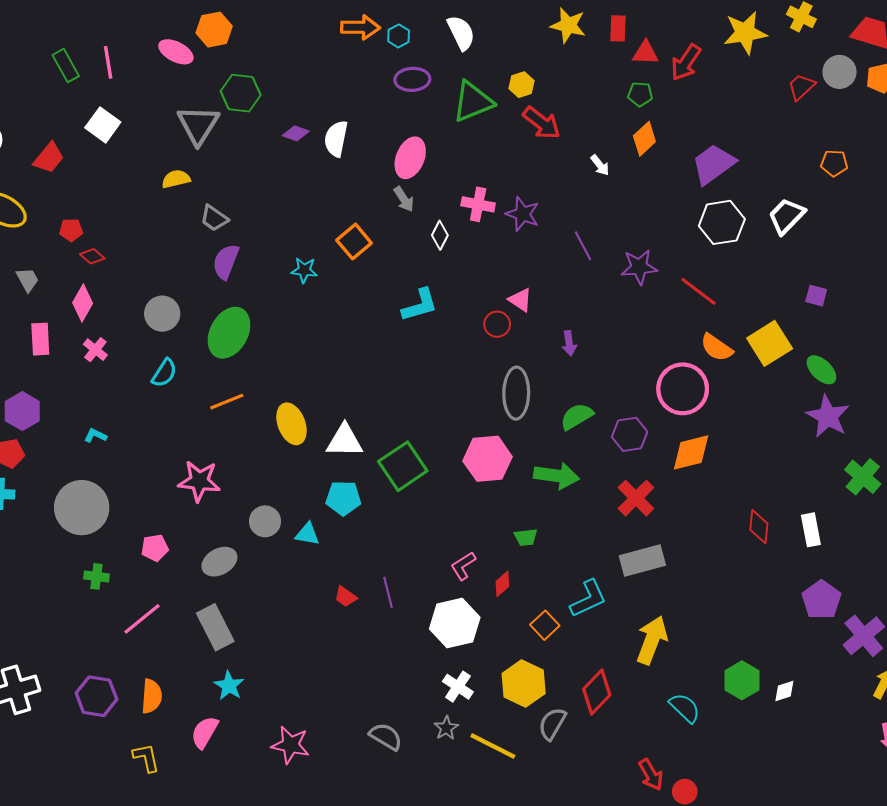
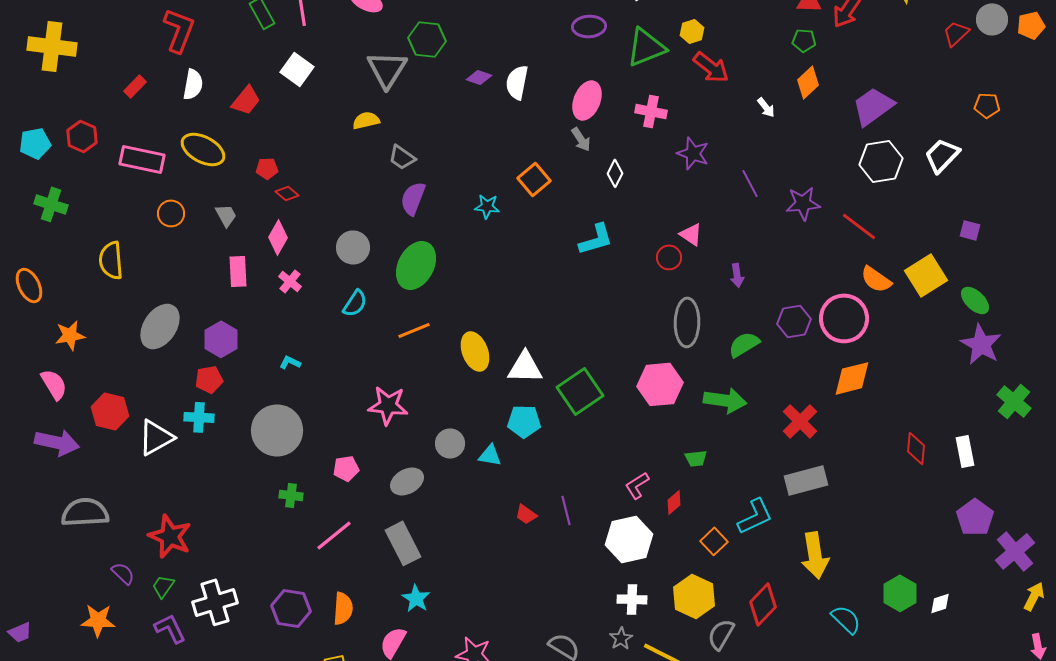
pink cross: (478, 204) -> (651, 111), moved
purple hexagon: (630, 434) -> (794, 321), moved
yellow arrow: (652, 640) -> (815, 555), turned 150
white cross: (458, 687) -> (632, 599), turned -32

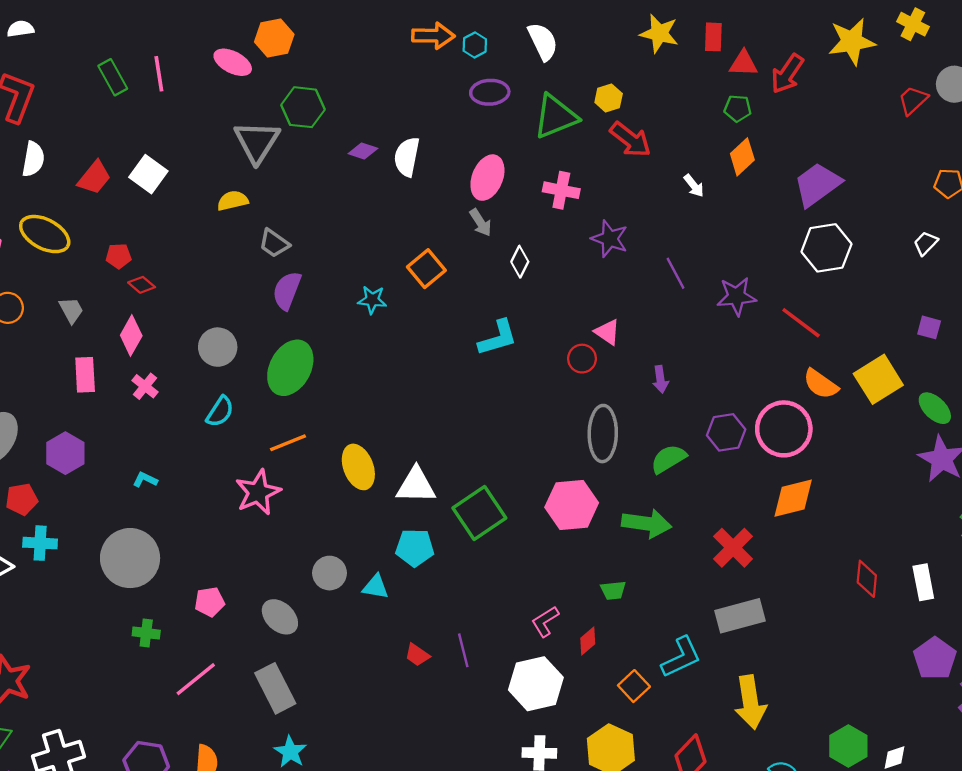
white square: (297, 69) -> (148, 174), moved
white trapezoid: (942, 155) -> (926, 243), moved, size x0.6
red pentagon: (209, 379) -> (22, 499), moved
pink star: (388, 405) -> (258, 492), moved, turned -30
gray ellipse: (407, 481) -> (280, 617), turned 72

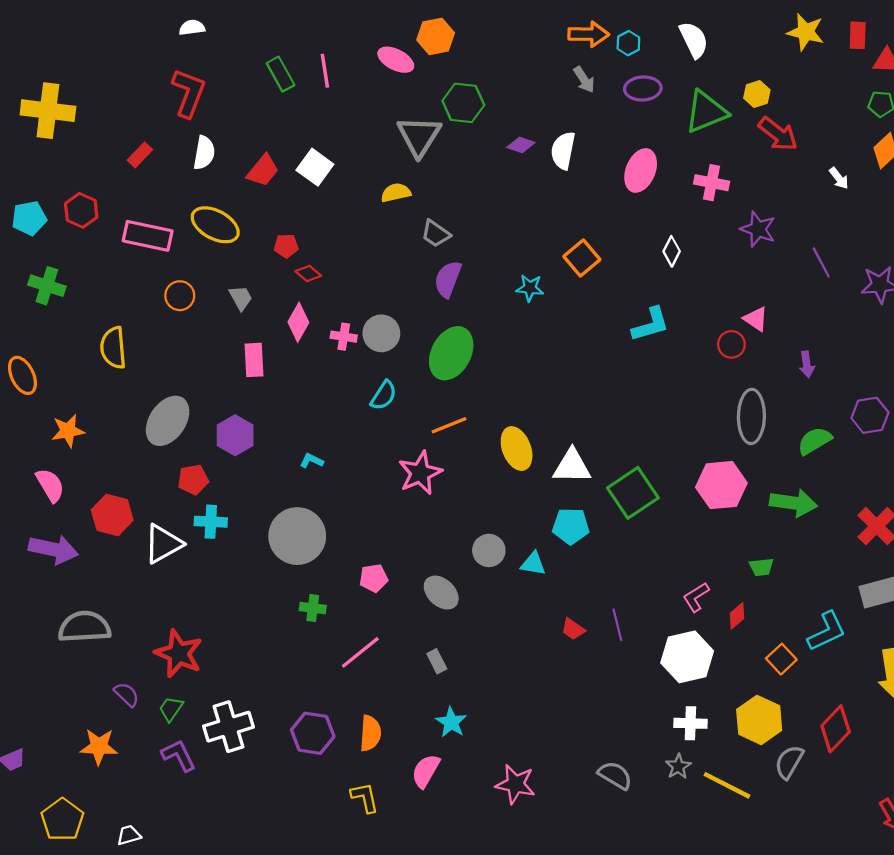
gray arrow: (481, 223) -> (584, 80), moved
pink cross: (145, 386) -> (344, 337), moved, turned -30
gray rectangle: (275, 688) -> (437, 661), size x0.5

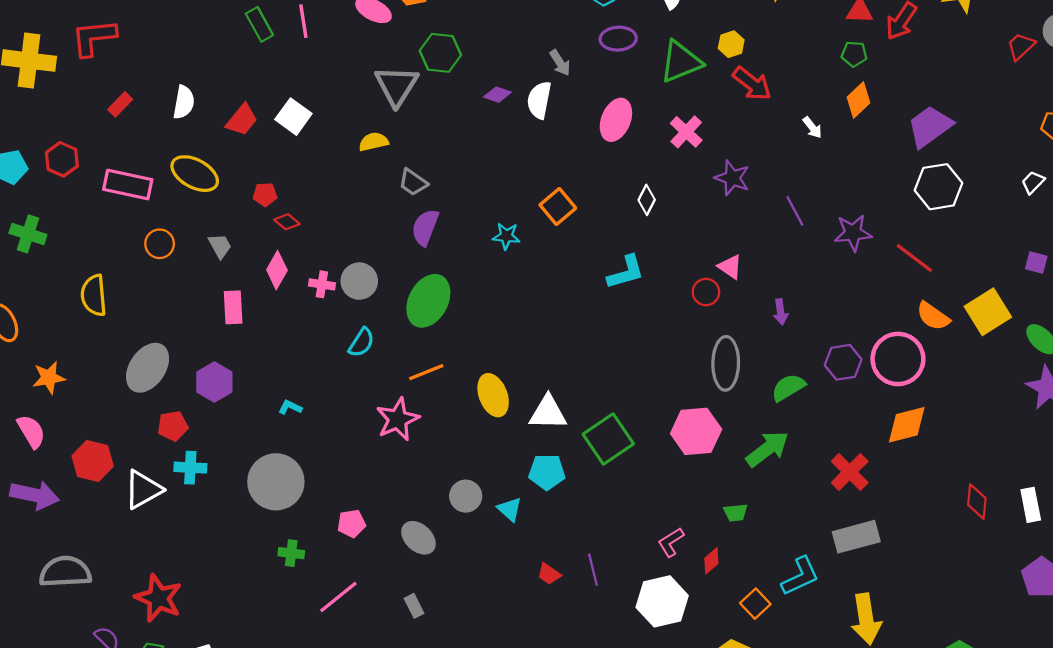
gray arrow: (584, 80) -> (560, 63), moved
red L-shape: (189, 93) -> (94, 38), moved, turned -117
pink cross: (712, 183) -> (686, 132), turned 32
green arrow: (793, 503) -> (767, 449), turned -45
cyan triangle: (533, 564) -> (510, 509), turned 32

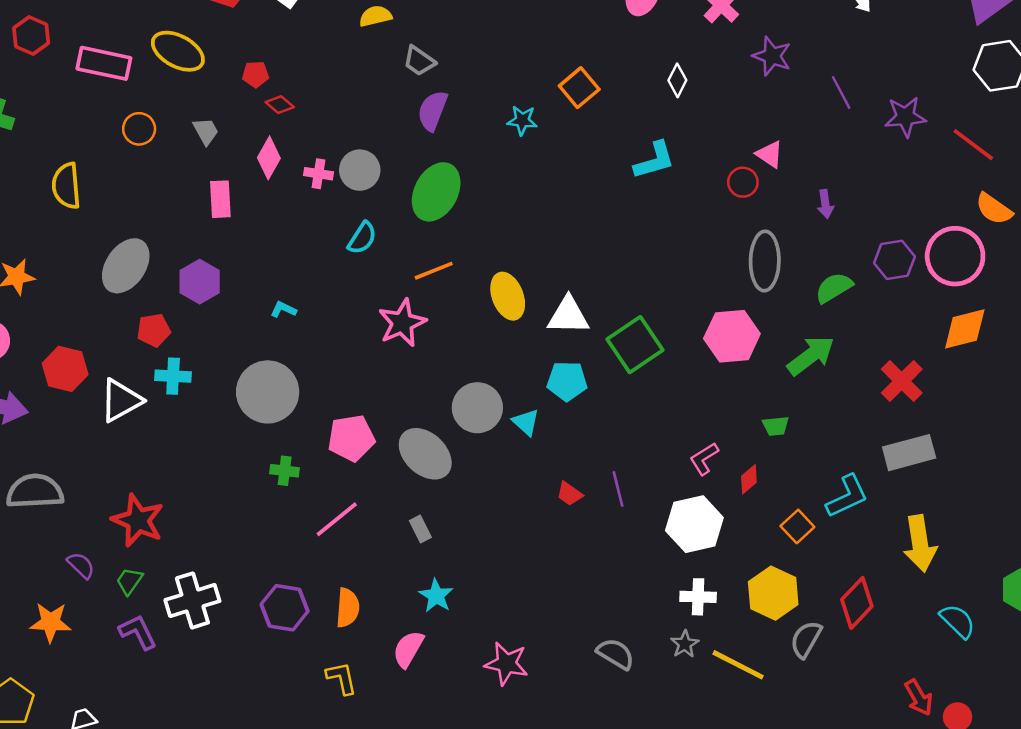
gray circle: (466, 496) -> (477, 408), size x1.4
pink pentagon: (352, 524) -> (351, 438), size x1.5
gray ellipse: (419, 538) -> (425, 454), size x1.4

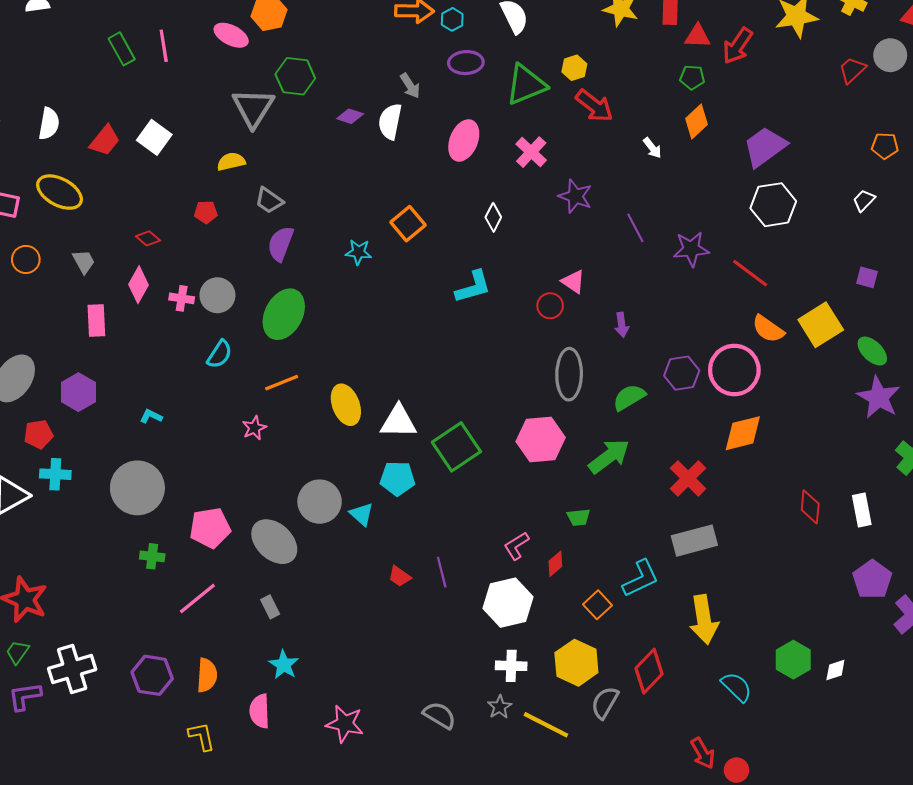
red pentagon: (255, 74) -> (206, 212), moved
pink star: (402, 323) -> (254, 428), size x0.6
purple L-shape: (138, 632) -> (25, 696), turned -72
pink semicircle: (408, 649) -> (260, 711), turned -32

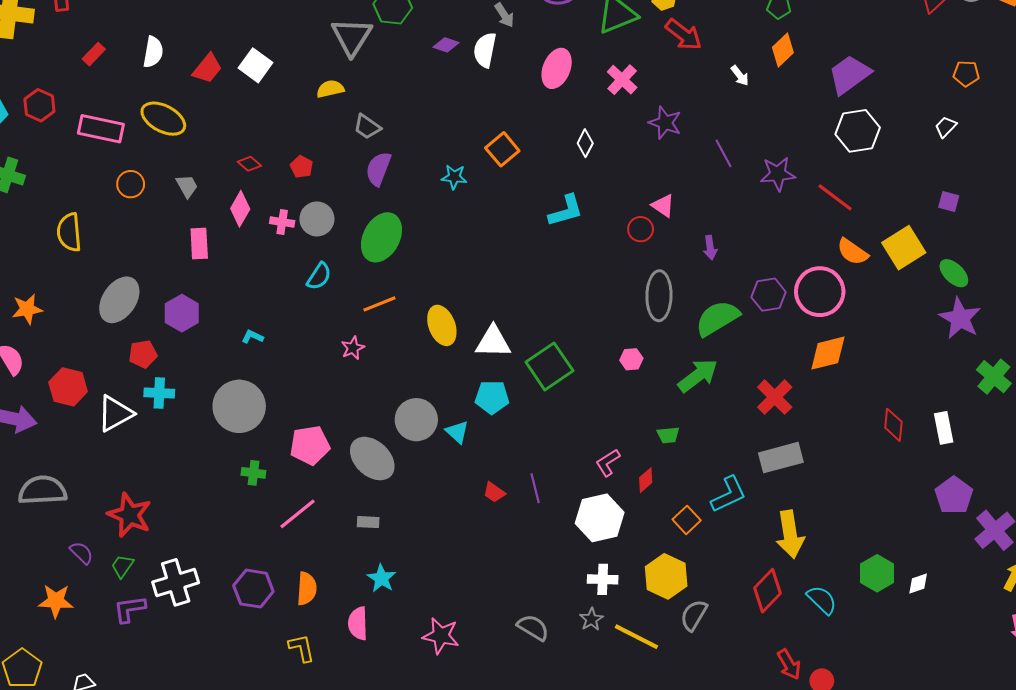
red pentagon: (206, 212) -> (302, 167), moved, turned 30
green semicircle: (629, 397) -> (717, 318), size x1.4
pink hexagon: (541, 439) -> (631, 359), size x0.5
gray rectangle: (270, 607) -> (368, 522), turned -60
red diamond: (649, 671) -> (768, 591), moved

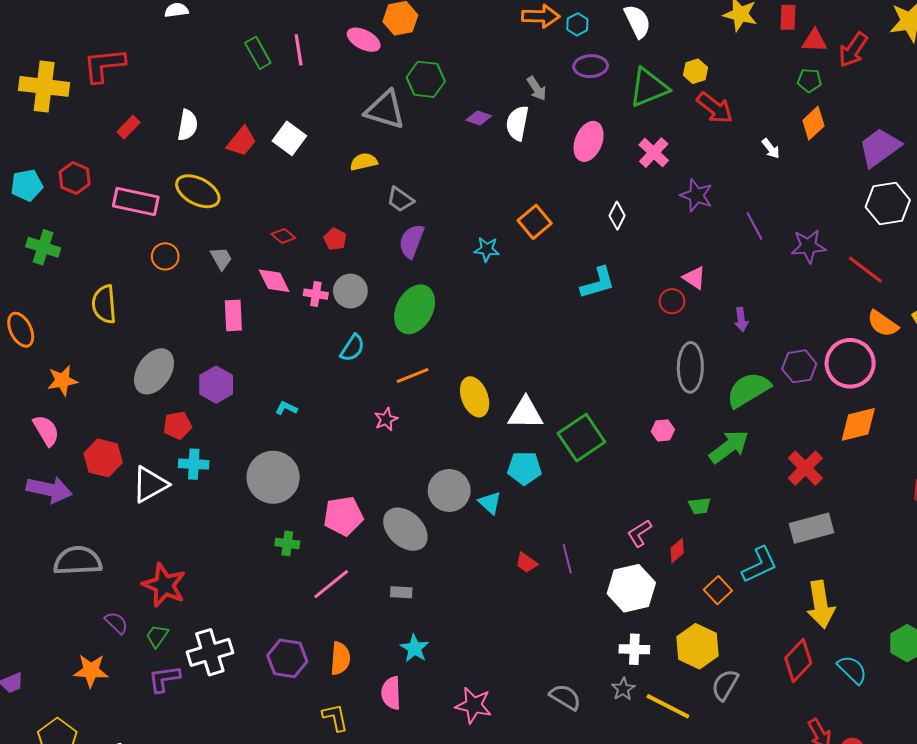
gray triangle: (352, 37) -> (385, 110), turned -45
pink diamond: (240, 209) -> (274, 281), turned -56

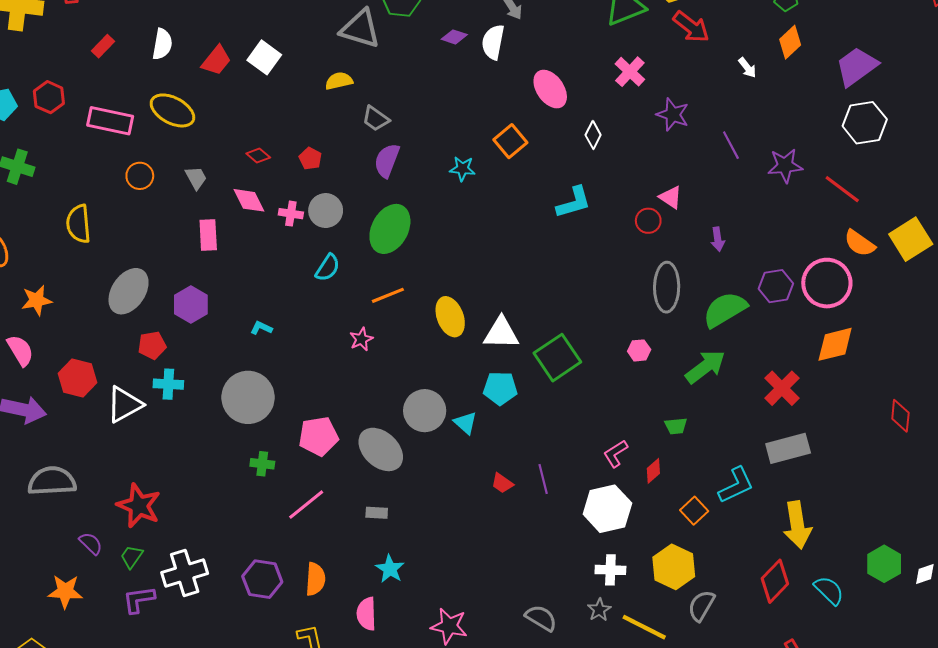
pink ellipse: (589, 141) -> (550, 89), moved, turned -57

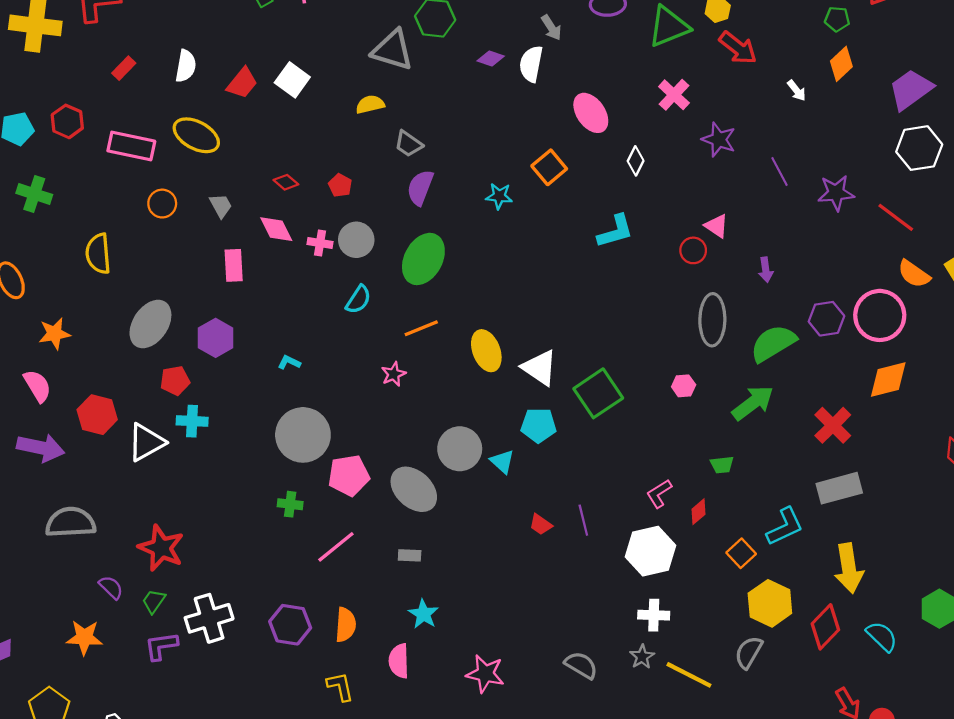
white triangle: (501, 333) -> (540, 368), turned 33
gray circle: (248, 397) -> (303, 435), moved
yellow hexagon: (674, 567) -> (770, 603), moved

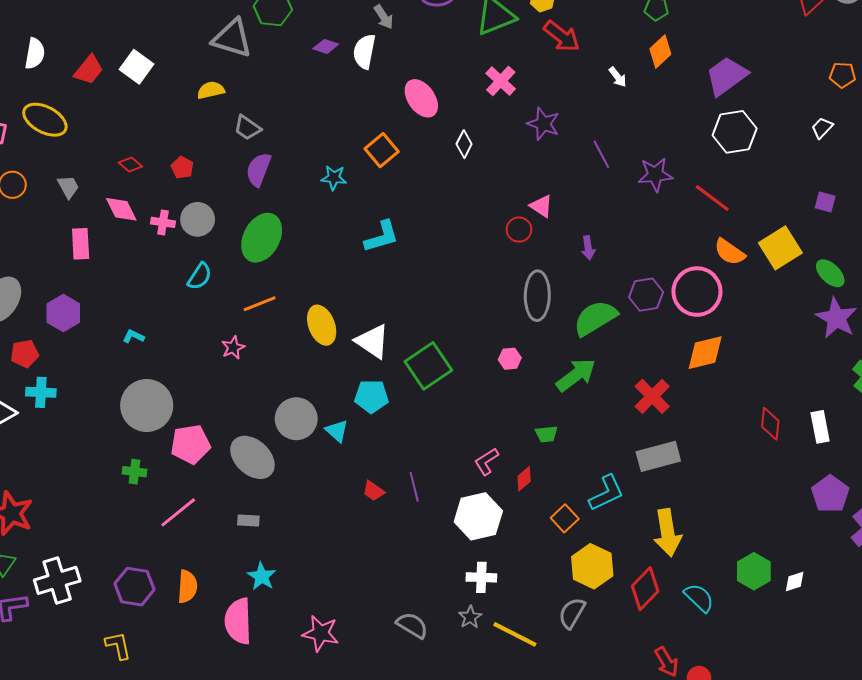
cyan L-shape: (615, 231) -> (382, 237), moved
pink semicircle: (399, 661) -> (238, 621), size x1.4
yellow L-shape: (340, 687) -> (118, 646), moved

